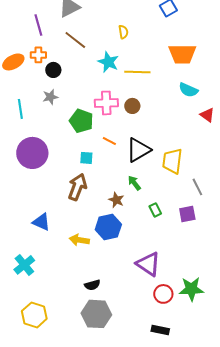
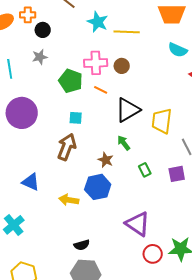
orange line: (109, 141) -> (101, 90), moved

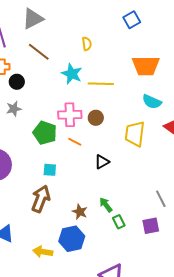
black triangle: (128, 110) -> (102, 162), size x0.6
yellow trapezoid: (162, 121) -> (135, 134), moved
green arrow: (124, 143) -> (106, 205), moved

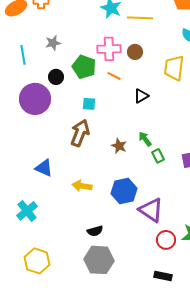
black circle: (17, 82) -> (56, 77), moved
blue hexagon: (72, 239) -> (124, 191), moved

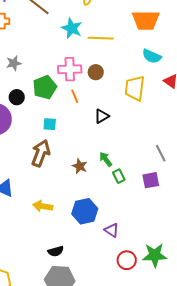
green pentagon: (84, 67) -> (45, 87), turned 30
orange line: (114, 76) -> (75, 96), turned 40
purple triangle: (151, 210) -> (112, 230), size x0.6

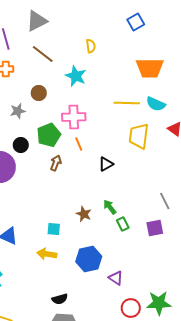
yellow line: (101, 38) -> (127, 103), moved
brown circle: (96, 72) -> (39, 93), moved
cyan square: (50, 124) -> (54, 229), moved
brown arrow: (41, 153) -> (56, 163), moved, size x0.6

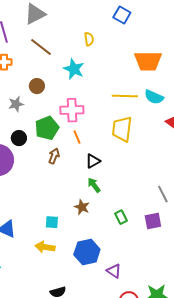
blue square: (136, 22) -> (122, 15), moved, turned -30
yellow trapezoid: (139, 136) -> (122, 129), moved
black triangle: (106, 164) -> (93, 161), moved
green arrow: (110, 207) -> (94, 185), moved

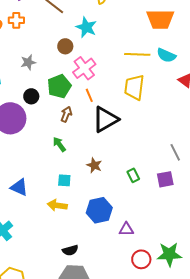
brown circle: (37, 86) -> (65, 46), moved
pink cross: (72, 110) -> (84, 68), turned -35
black triangle: (93, 161) -> (105, 119), size x1.8
green arrow: (94, 185) -> (59, 144), moved
purple triangle: (114, 271) -> (126, 229), turned -35

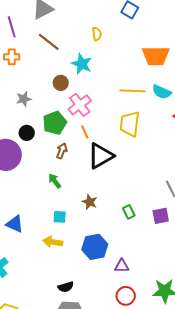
red circle: (141, 259) -> (126, 296), moved

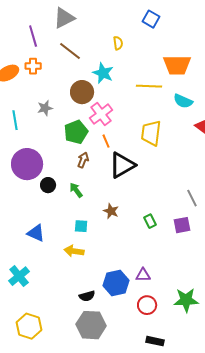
brown circle: (61, 83) -> (82, 92), size x1.5
yellow line: (133, 91) -> (149, 86), moved
black circle: (27, 133) -> (48, 185), moved
blue hexagon: (95, 247) -> (116, 283), moved

